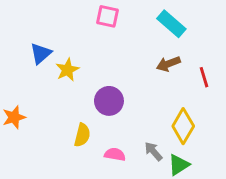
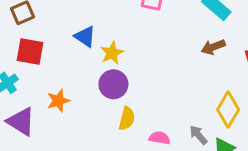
blue triangle: (41, 53) -> (85, 37), turned -45
purple circle: (109, 101) -> (113, 84), moved

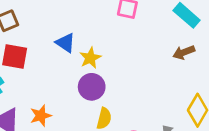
orange star: (58, 101) -> (41, 116), moved

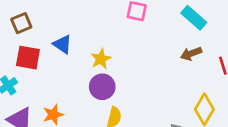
blue triangle: (66, 43) -> (62, 44), moved

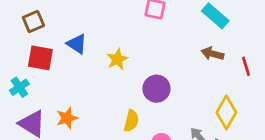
brown arrow: (191, 54) -> (212, 54), turned 36
purple circle: (102, 87) -> (156, 89), moved

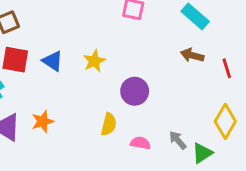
blue triangle: (77, 44) -> (53, 61), moved
yellow diamond: (226, 112) -> (225, 121), moved

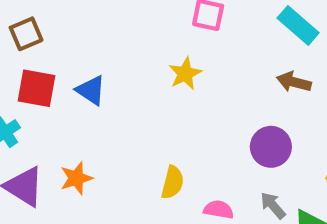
yellow star: (94, 61) -> (185, 74), moved
purple circle: (135, 91) -> (271, 147), moved

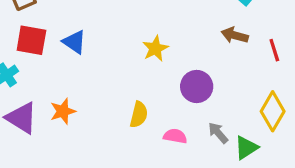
yellow star: (185, 74) -> (155, 49), moved
purple circle: (271, 147) -> (197, 87), moved

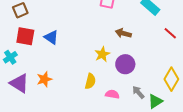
brown arrow: (235, 35) -> (123, 33), moved
yellow star: (155, 49) -> (102, 54), moved
red line: (274, 50) -> (170, 33), moved, turned -32

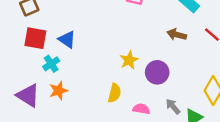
brown arrow: (123, 33) -> (177, 35), moved
cyan cross: (10, 57) -> (51, 64), moved

